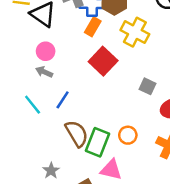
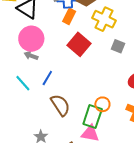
pink circle: (46, 51) -> (31, 39), size x1.6
gray square: (148, 86) -> (118, 46), moved
green rectangle: (98, 142) -> (93, 117), moved

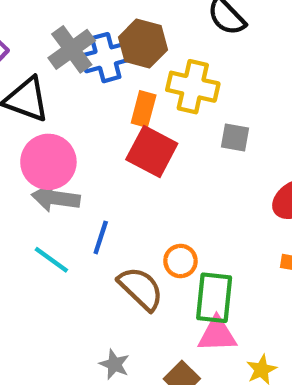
orange rectangle: (69, 16) -> (144, 109), moved
gray arrow: (31, 56) -> (56, 198), size x1.5
orange circle: (102, 104) -> (180, 261), moved

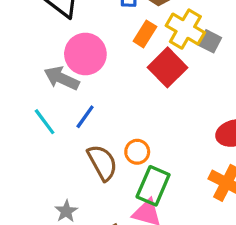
gray square: (235, 137) -> (210, 41), moved
red square: (152, 152) -> (168, 67), moved
pink circle: (48, 162) -> (85, 54), moved

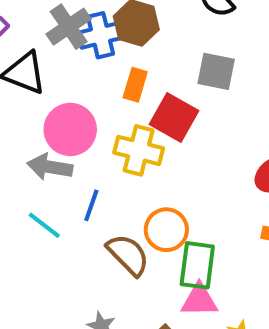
yellow cross: (185, 29) -> (139, 150), moved
gray square: (210, 41) -> (216, 71), size x1.4
orange circle: (137, 152) -> (166, 230), size x1.4

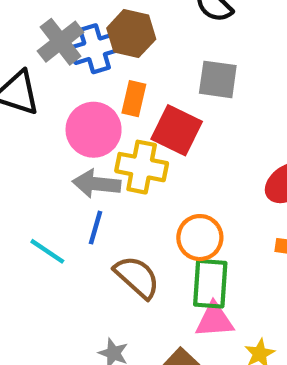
pink circle: (70, 129) -> (94, 130), moved
gray arrow: (50, 167) -> (97, 184), moved
orange circle: (166, 230) -> (200, 238), moved

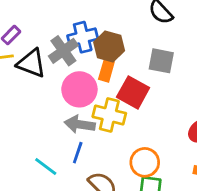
brown hexagon: (131, 34) -> (109, 46), moved
gray cross: (61, 42) -> (63, 51), moved

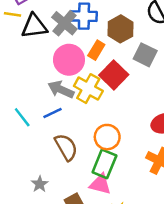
brown hexagon: (109, 46) -> (120, 29), moved
gray cross: (63, 51) -> (64, 23), turned -30
black triangle: (31, 63) -> (34, 26), turned -44
blue line: (78, 153) -> (53, 113), turned 30

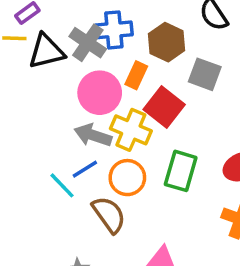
cyan line: (22, 117) -> (62, 185), moved
orange circle: (107, 137) -> (127, 178), moved
green rectangle: (104, 164) -> (181, 171), moved

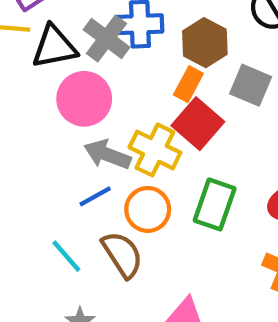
orange rectangle: (136, 75) -> (188, 84), moved
pink circle: (100, 93) -> (84, 99), moved
cyan line: (62, 185) -> (66, 256), moved

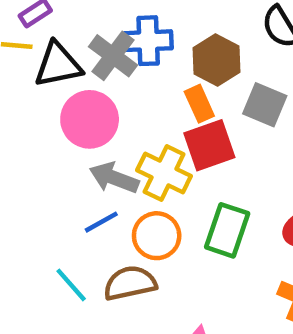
orange rectangle: (188, 84) -> (199, 104), turned -52
red square: (198, 124) -> (209, 145), turned 30
brown semicircle: (122, 255) -> (130, 283), turned -69

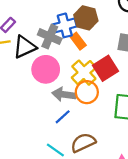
brown hexagon: (217, 60) -> (86, 18), moved
orange rectangle: (199, 104) -> (78, 41), moved
yellow cross: (164, 173) -> (84, 73), moved, turned 35
orange circle: (157, 236) -> (87, 92), moved

